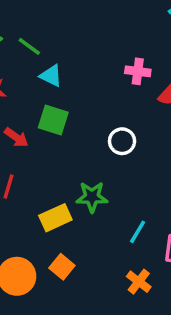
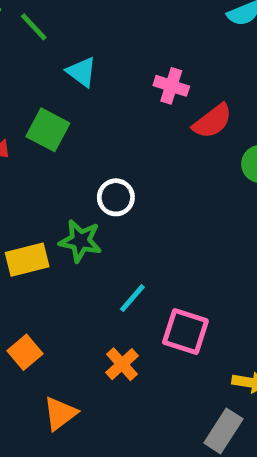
cyan triangle: (51, 76) -> (82, 72), moved
white circle: (122, 141) -> (116, 197), moved
orange square: (62, 267) -> (25, 352), moved

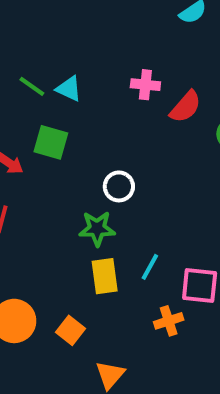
green line: (34, 27) -> (32, 86), moved
yellow rectangle: (27, 260) -> (105, 276), moved, turned -72
orange cross: (122, 364) -> (169, 321), moved, turned 36

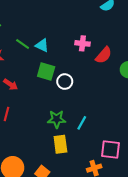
green square: (51, 142) -> (46, 72), moved
white circle: (119, 186) -> (65, 82), moved
cyan line: (150, 267) -> (82, 123), moved

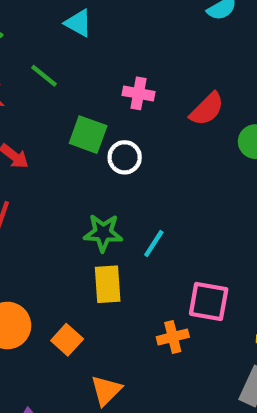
pink cross: (82, 43) -> (139, 93), moved
cyan triangle: (42, 45) -> (78, 23), moved

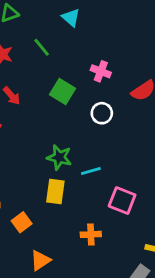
white circle: (125, 157) -> (102, 113), moved
cyan line: (154, 243) -> (91, 171), turned 30
pink square: (209, 301) -> (122, 201), moved

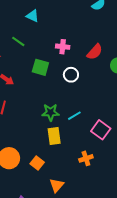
pink square: (122, 201) -> (101, 130), turned 30

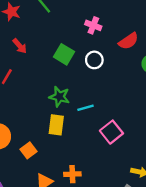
green square: (40, 67) -> (64, 54), moved
orange cross: (86, 158) -> (72, 174), moved

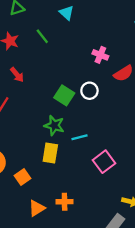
pink cross: (93, 25) -> (100, 55), moved
green square: (64, 54) -> (64, 95), moved

